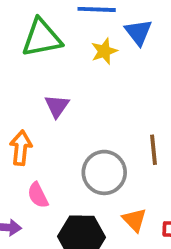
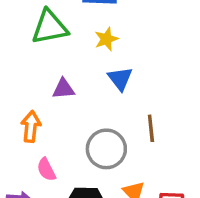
blue triangle: (138, 32) -> (120, 79), moved
purple triangle: (57, 106) -> (63, 89), turned 50

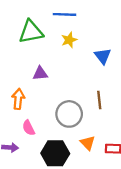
blue triangle: (120, 79) -> (103, 56), moved

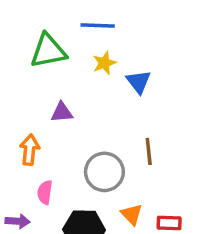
blue triangle: (103, 56) -> (138, 82), moved
pink semicircle: (29, 128) -> (45, 192), turned 35

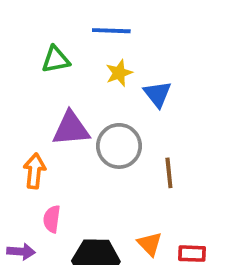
green triangle: (48, 51) -> (56, 60), size x0.7
purple triangle: (62, 112) -> (71, 129), size x1.5
gray circle: (104, 172) -> (119, 146), moved

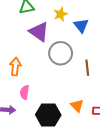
purple triangle: (71, 129) -> (39, 32), moved, turned 40

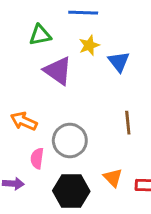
gray circle: (61, 53) -> (70, 141), moved
orange arrow: (15, 67) -> (24, 121), turned -72

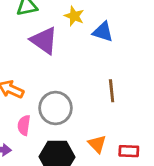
yellow star: (89, 45) -> (74, 16), turned -30
blue triangle: (119, 62) -> (103, 32), turned -35

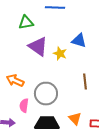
yellow star: (74, 16) -> (60, 54), moved

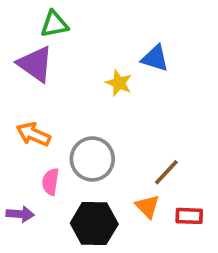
purple triangle: (38, 46) -> (35, 64), moved
brown line: (85, 82) -> (166, 172), moved, turned 49

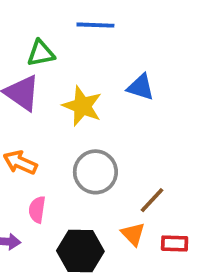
yellow star: (119, 83) -> (82, 106), moved, size x1.5
gray circle: (92, 159) -> (95, 172), moved

